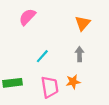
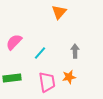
pink semicircle: (27, 17) -> (14, 42), moved
orange triangle: (83, 23) -> (59, 12), moved

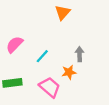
orange star: (69, 77) -> (69, 72), moved
pink trapezoid: (47, 82) -> (50, 87), turned -40

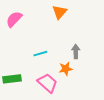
pink semicircle: (14, 44) -> (14, 19), moved
cyan line: (42, 56) -> (40, 54), turned 32

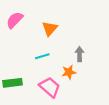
orange triangle: (60, 12) -> (50, 29), moved

